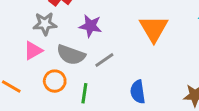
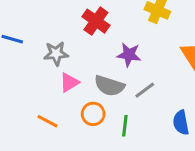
gray star: (45, 24) -> (56, 54), moved

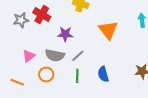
gray star: (56, 54) -> (21, 20), moved
green line: (125, 126) -> (77, 76), moved

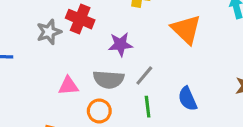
pink triangle: (29, 56) -> (68, 86), turned 40

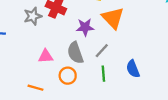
orange triangle: (186, 29) -> (113, 18), moved
gray semicircle: (109, 79) -> (75, 53), turned 65

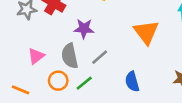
orange triangle: (113, 18) -> (146, 32), moved
pink triangle: (46, 56) -> (36, 56), turned -42
green line: (103, 74) -> (84, 83), moved, turned 49

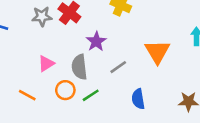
purple star: (84, 29) -> (96, 42), turned 30
gray line: (100, 57) -> (118, 67), moved

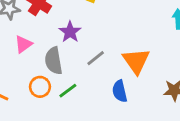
orange triangle: (157, 52) -> (136, 61), moved
pink triangle: (46, 63) -> (23, 44), moved

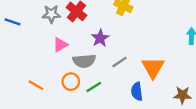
gray semicircle: (54, 61) -> (84, 61), turned -90

